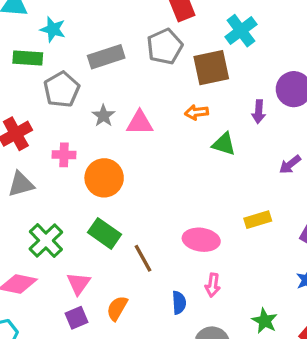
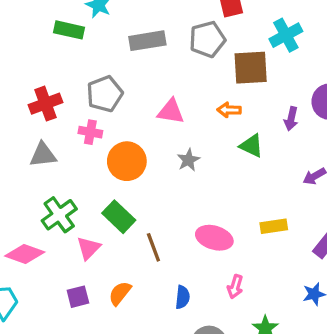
gray pentagon: (62, 89) -> (105, 94), moved
gray star: (103, 116) -> (188, 160), moved
pink triangle: (79, 283) -> (89, 248), moved
pink arrow: (213, 285) -> (235, 287), moved

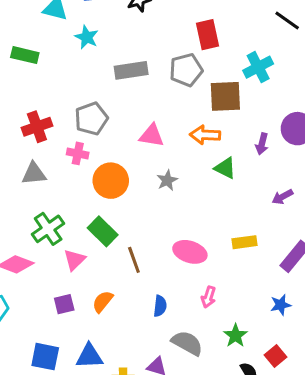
green rectangle: (69, 30) -> (25, 55), moved
orange arrow: (229, 110) -> (205, 135), size x1.4

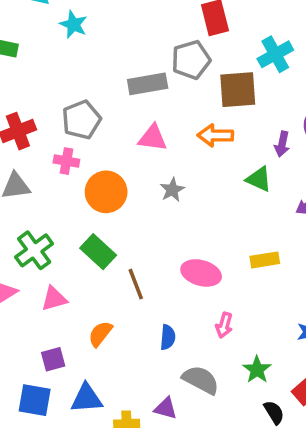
gray rectangle: (131, 70) -> (148, 84), moved
green triangle: (225, 168) -> (259, 179), moved
pink triangle: (75, 260) -> (54, 299), moved, turned 30
purple square: (64, 304) -> (53, 359), moved

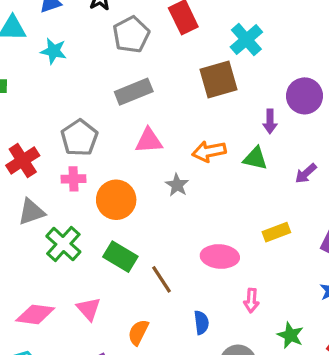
gray pentagon: (191, 60) -> (131, 35), moved
orange arrow: (215, 135) -> (209, 151), moved
green cross: (34, 250) -> (63, 244), moved
pink triangle: (54, 299) -> (89, 309), turned -44

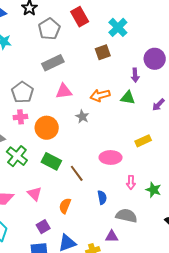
brown square: (218, 80) -> (103, 52), size x0.7
green star: (290, 335) -> (153, 190), moved

